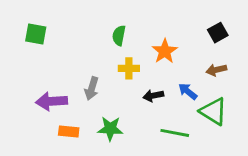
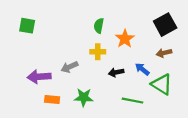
black square: (218, 33) -> (165, 25), size x1.5
green semicircle: (119, 35) -> (99, 26), moved
gray arrow: (92, 88) -> (69, 67), turned 49

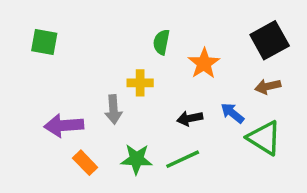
yellow cross: (98, 52) -> (140, 83), moved
gray arrow: (69, 67) -> (113, 109), turned -70
orange rectangle: (52, 100) -> (85, 163), turned 40
green line: (132, 101) -> (183, 159), moved, turned -36

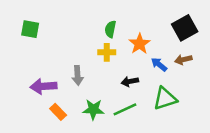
yellow cross: (140, 83) -> (107, 52), moved
blue arrow: (232, 113) -> (159, 64), moved
green triangle: (264, 138) -> (165, 98), moved, turned -50

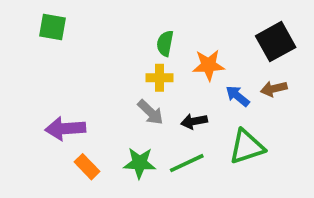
green square: (30, 29) -> (53, 27), moved
orange star: (140, 44) -> (209, 65), turned 30
gray arrow: (78, 75) -> (151, 112), moved, turned -42

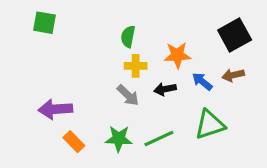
green semicircle: (165, 43) -> (128, 37), moved
black arrow: (194, 121) -> (165, 89), moved

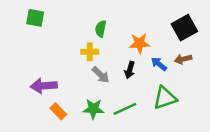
yellow cross: (136, 66) -> (90, 52), moved
black arrow: (165, 89) -> (130, 70), turned -63

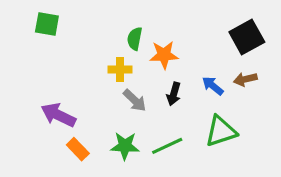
orange star: (139, 43) -> (164, 55), moved
purple arrow: (44, 86) -> (58, 115), turned 30

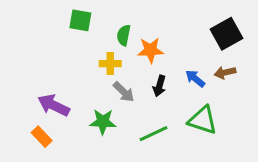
green square: (47, 24) -> (80, 20), moved
green triangle: (221, 131) -> (203, 120), turned 36
green star: (125, 146) -> (103, 122), moved
orange rectangle: (78, 149) -> (42, 137), moved

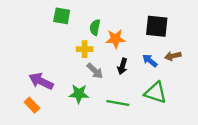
black square: (227, 34) -> (157, 26), moved, turned 35
green line: (153, 134) -> (118, 103), turned 35

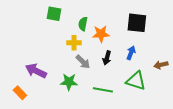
brown arrow: (173, 56) -> (161, 65), moved
blue arrow: (150, 61) -> (131, 53), turned 72
orange rectangle: (32, 105) -> (20, 93), moved

